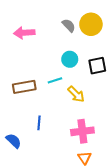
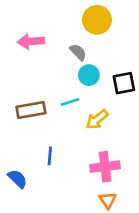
yellow circle: (91, 24) -> (97, 20), moved
gray semicircle: (69, 25) -> (78, 52), moved
yellow arrow: (76, 94) -> (97, 119), turned 96

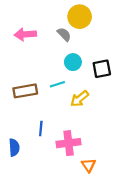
gray semicircle: (78, 52) -> (64, 34), moved
pink cross: (105, 167) -> (69, 143), moved
blue semicircle: (18, 179) -> (14, 147), turned 42

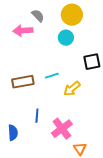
gray semicircle: (64, 34) -> (38, 16), moved
cyan circle: (73, 62) -> (66, 38), moved
pink cross: (69, 143) -> (62, 129), turned -30

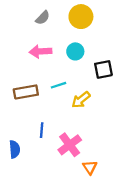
gray semicircle: (38, 16) -> (43, 18), turned 88
pink arrow: (23, 31) -> (40, 51), moved
cyan circle: (66, 38) -> (75, 51), moved

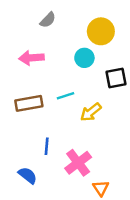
yellow circle: (81, 17) -> (101, 31), moved
pink arrow: (40, 51) -> (31, 58), moved
blue semicircle: (15, 149) -> (28, 175), moved, turned -48

